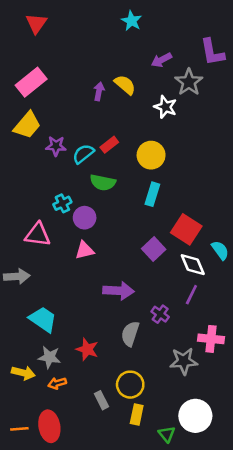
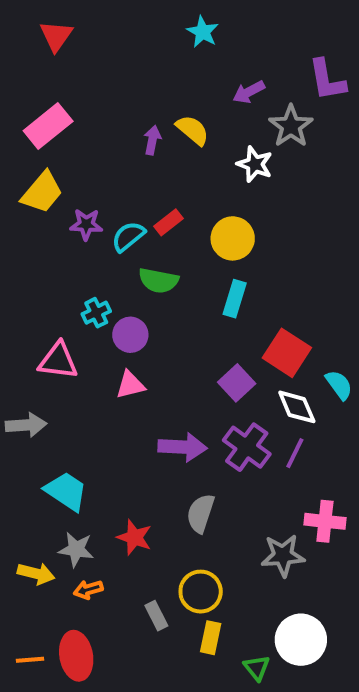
purple cross: (160, 314) -> (247, 447), moved, size x1.6

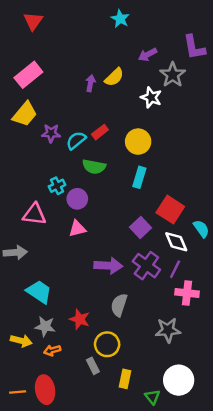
yellow semicircle: (193, 130) -> (114, 77), turned 96
pink cross: (325, 521) -> (187, 293), moved
yellow circle: (201, 592) -> (107, 344), moved

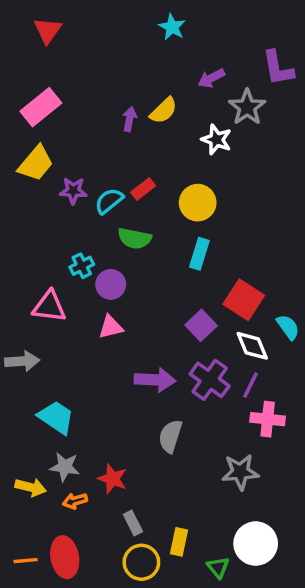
red star: (80, 319) -> (112, 479), moved
yellow circle: (107, 344) -> (141, 562), moved

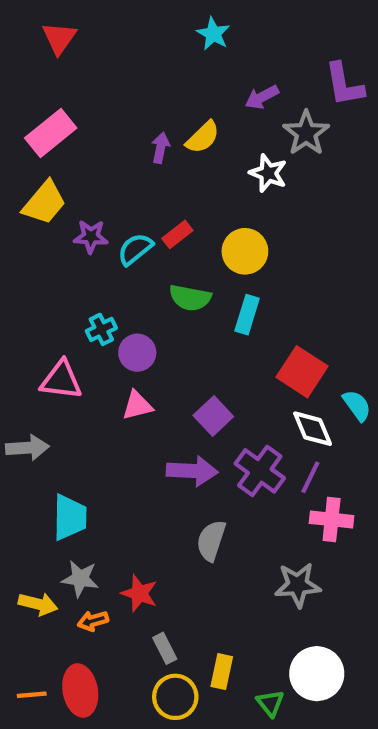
green semicircle: (135, 238) -> (190, 298), moved
purple square: (201, 325) -> (213, 416), moved
cyan trapezoid: (56, 417) -> (70, 517), turned 57

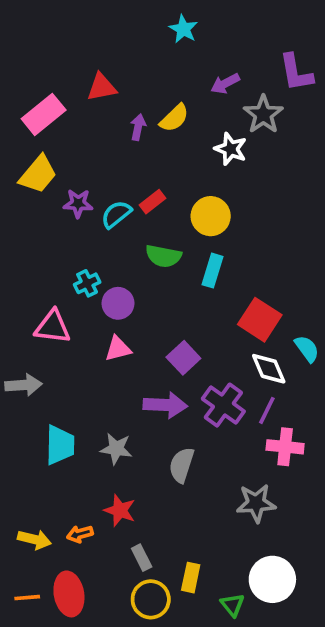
red triangle: (59, 38) -> (102, 87), moved, turned 44
gray star: (80, 579) -> (116, 449), moved
yellow arrow: (38, 604) -> (34, 539), moved

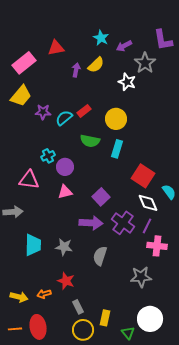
cyan star: (183, 29) -> (101, 38), moved

